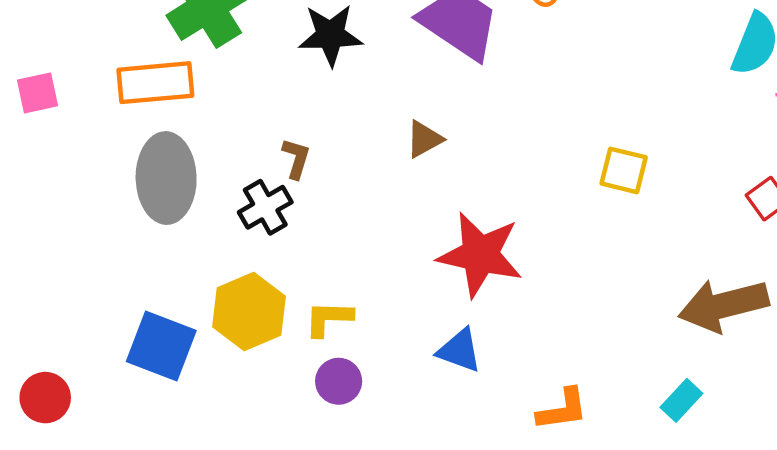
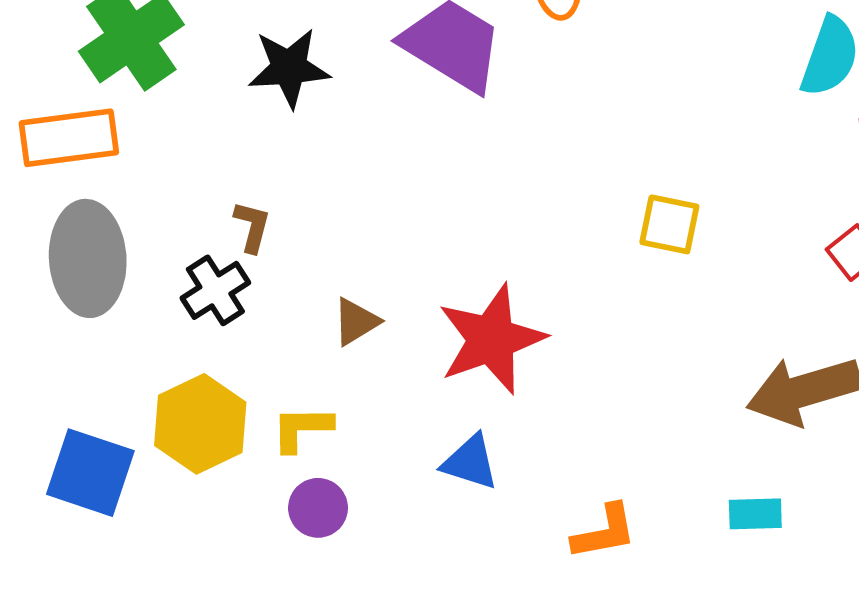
brown triangle: (424, 139) -> (356, 322), moved
red star: (480, 255) -> (491, 339), turned -30
cyan rectangle: (681, 400) -> (755, 514), turned 48

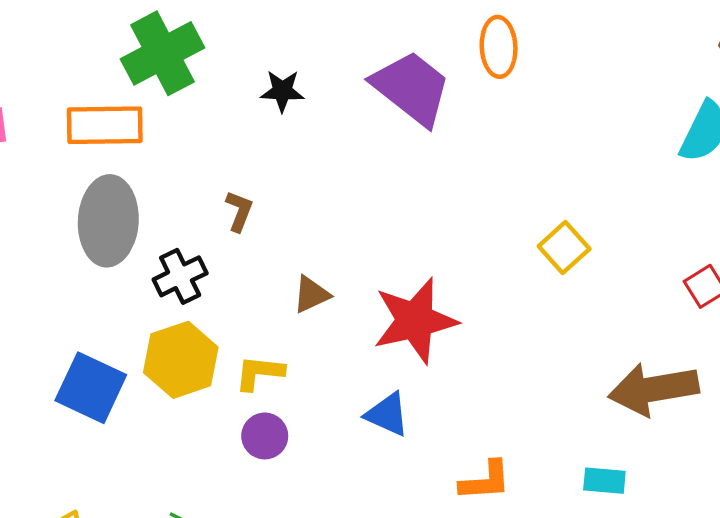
black star: (289, 68) -> (282, 91), size x0.7
yellow square: (669, 224) -> (564, 248), turned 30
black cross: (215, 290) -> (180, 276), moved

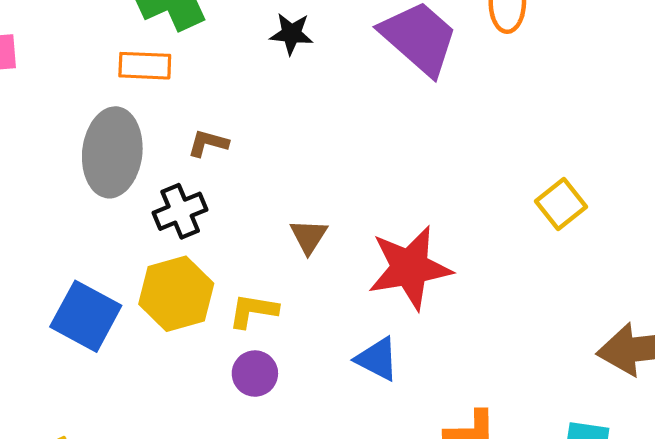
orange rectangle: (105, 125) -> (145, 66), moved, size x0.7
brown L-shape: (239, 211) -> (208, 143), moved, turned -99
brown triangle: (311, 294) -> (309, 236), turned -36

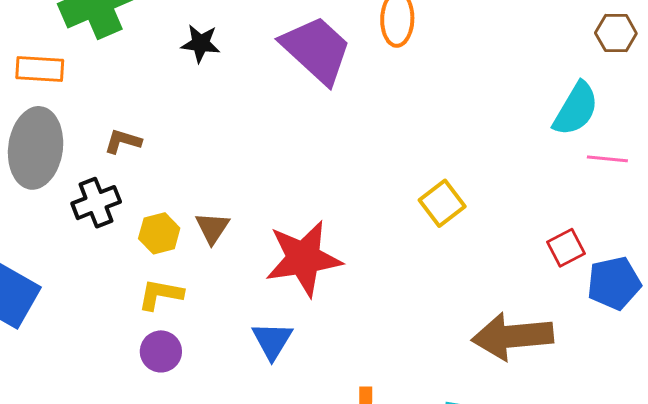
orange rectangle: (145, 66) -> (40, 69), moved
yellow hexagon: (176, 294) -> (159, 233), moved, size x0.6
blue triangle: (377, 359) -> (272, 341), turned 33

